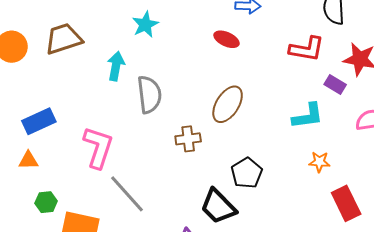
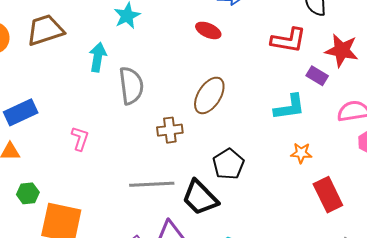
pink L-shape: (98, 147) -> (80, 138), size x0.6
gray line: (127, 194) -> (152, 184), moved, turned -51

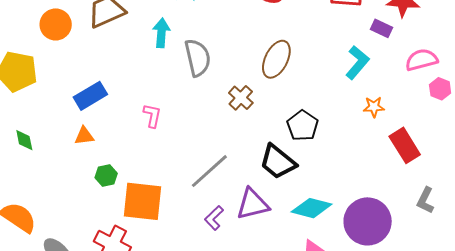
cyan L-shape: (290, 107) -> (357, 63), turned -36
brown cross: (170, 130) -> (241, 98), turned -35
gray line: (152, 184) -> (209, 171), moved, turned -33

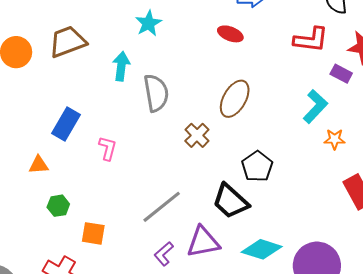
blue rectangle: (90, 96) -> (66, 124), moved, turned -32
orange star: (374, 107) -> (335, 139), moved
orange square: (142, 201) -> (93, 233), size x0.6

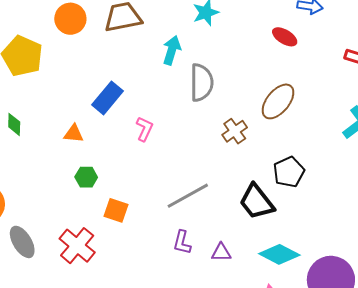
purple triangle: (203, 242) -> (221, 252), moved, size x0.6
purple L-shape: (164, 254) -> (182, 242), turned -45

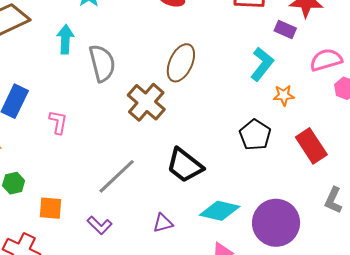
brown cross: (235, 131) -> (146, 102), size x1.5
black pentagon: (289, 172) -> (255, 135), moved
purple L-shape: (182, 242) -> (100, 225), moved, turned -45

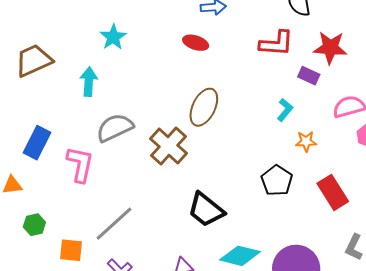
gray semicircle: (102, 63) -> (115, 128), moved, turned -102
cyan L-shape: (262, 64) -> (285, 110), size x0.7
pink L-shape: (58, 122) -> (80, 164), size x1.5
gray line: (117, 176) -> (114, 224), moved

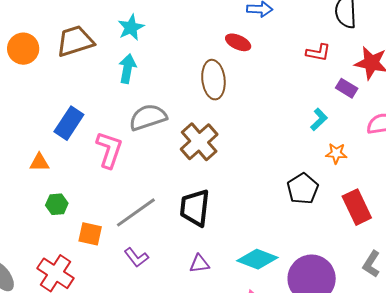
cyan star: (113, 37) -> (131, 27), moved
red L-shape: (276, 43) -> (318, 53), size x0.7
brown ellipse: (204, 107) -> (213, 80), moved, turned -39
black trapezoid: (206, 210) -> (195, 208), moved, turned 51

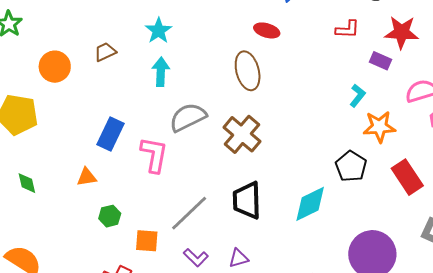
brown trapezoid: (75, 41) -> (105, 52), size x0.6
orange star: (336, 153) -> (379, 127), size x1.5
cyan diamond: (257, 259) -> (310, 204), moved, turned -39
purple triangle: (199, 264) -> (238, 258), moved

